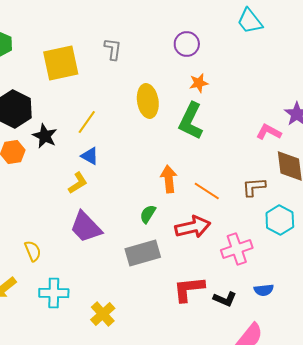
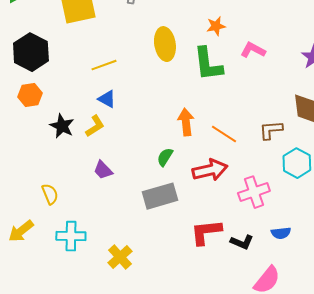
green L-shape: (191, 121) -> (208, 64), turned -33
yellow line: (87, 122) -> (104, 65), turned 35
pink L-shape: (269, 132) -> (253, 50), moved
black star: (45, 136) -> (62, 126), moved
purple trapezoid: (86, 227) -> (103, 170), size x0.6

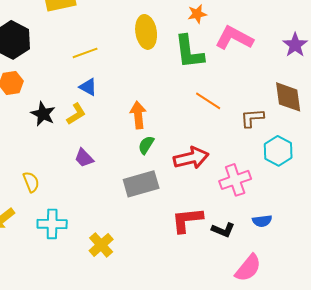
pink L-shape: (253, 50) -> (234, 38), size x1.5
orange arrow: (186, 122) -> (138, 115), moved
orange line: (224, 134) -> (208, 101), moved

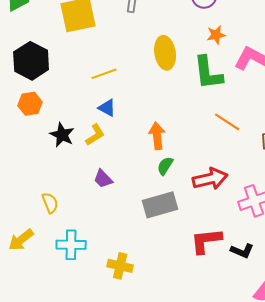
yellow cross: (101, 245) -> (120, 266), turned -35

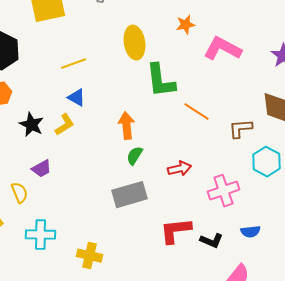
green L-shape: (208, 73) -> (160, 81), moved
purple trapezoid: (103, 179) -> (42, 169), moved, turned -75
red arrow: (210, 179) -> (180, 169), size x0.7

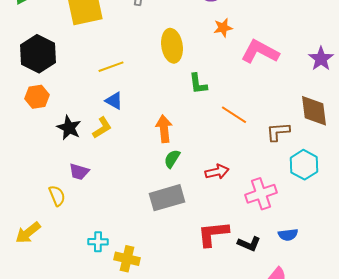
green L-shape: (160, 81) -> (198, 84), size x0.6
purple trapezoid: (42, 169) -> (79, 172), turned 45
cyan cross: (40, 235) -> (98, 242), moved, size x0.7

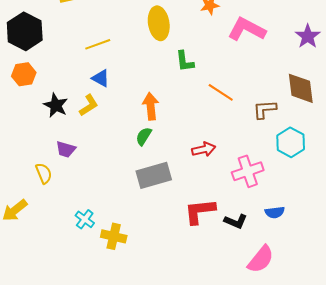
green semicircle: (172, 159) -> (144, 136), moved
cyan cross: (98, 242) -> (85, 219), turned 36

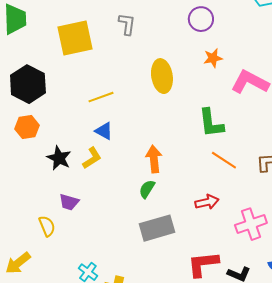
green L-shape: (185, 61) -> (211, 123), moved, size x1.4
orange line: (221, 92) -> (224, 160), moved

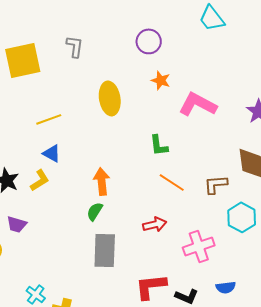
orange star: (213, 58) -> (161, 80), turned 30
green L-shape: (211, 123) -> (159, 145), size x0.7
gray rectangle: (157, 228) -> (105, 250), turned -72

